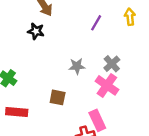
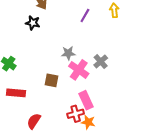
gray cross: (112, 64) -> (101, 62), moved
pink cross: (107, 85) -> (79, 70), moved

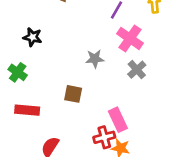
black star: (33, 23) -> (32, 37), moved
pink cross: (79, 70) -> (130, 38), moved

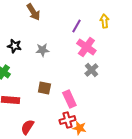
gray star: (95, 59) -> (42, 50), moved
pink rectangle: (118, 120) -> (69, 99), moved

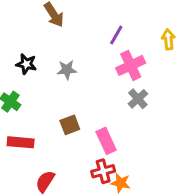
yellow arrow: (104, 21) -> (168, 39), moved
pink cross: (86, 47) -> (131, 65), turned 30
brown square: (44, 88) -> (70, 125), turned -32

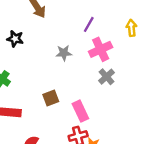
black star: (26, 64) -> (15, 39), moved
gray star: (67, 70) -> (64, 53), moved

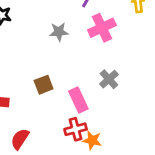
gray cross: (107, 77) -> (109, 79), moved

